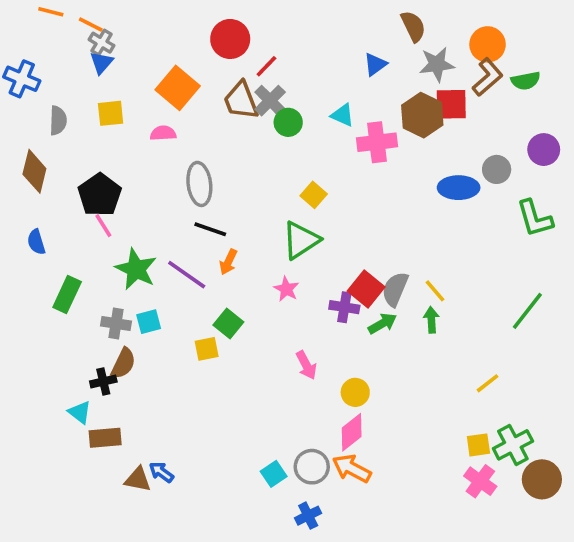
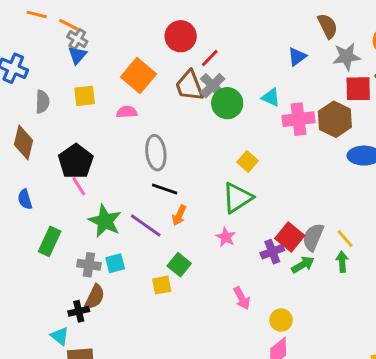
brown hexagon: (422, 115) -> (335, 119), moved
green circle: (288, 122) -> (227, 103), size x1.4
purple cross: (344, 307) -> (272, 252), turned -30

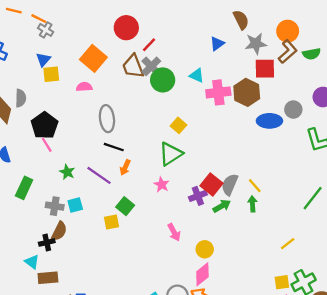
blue triangle: (77, 55) -> (43, 60), moved
gray semicircle: (42, 102) -> (21, 98), moved
green star: (105, 221) -> (67, 172), size x0.6

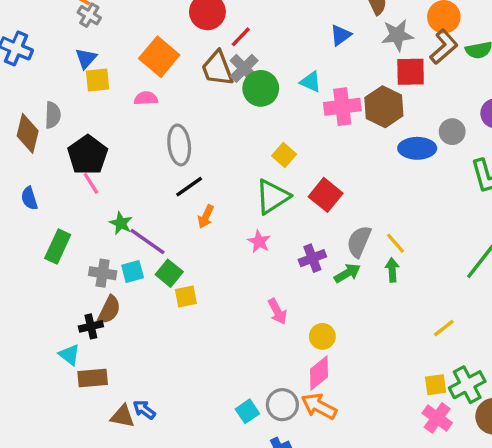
black line: (114, 147) -> (189, 187), turned -54
purple line: (99, 175) -> (148, 242), moved
red square: (212, 185) -> (326, 195), moved
green square: (125, 206) -> (169, 273), moved

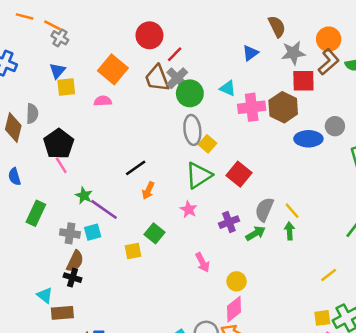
gray ellipse: (179, 145) -> (192, 130), moved
green square: (169, 273) -> (155, 233), moved
black cross: (91, 326) -> (73, 278), moved, turned 30

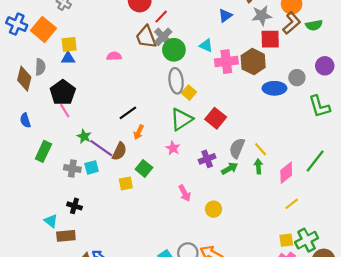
orange square: (113, 69) -> (43, 29), moved
blue triangle: (57, 71) -> (68, 58), moved, turned 48
pink semicircle: (103, 101) -> (114, 56), moved
brown semicircle: (75, 261) -> (119, 151), moved
pink diamond: (234, 309) -> (286, 173), moved

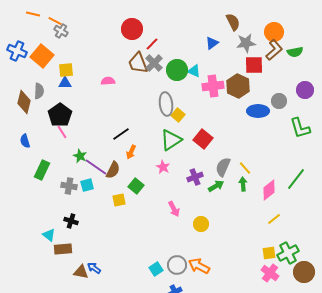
green circle: (174, 50) -> (177, 70), moved

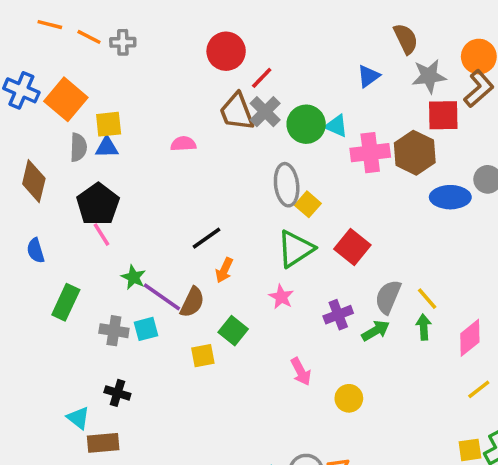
gray cross: (61, 31) -> (123, 42), moved, turned -32
gray semicircle: (39, 91) -> (78, 147), moved

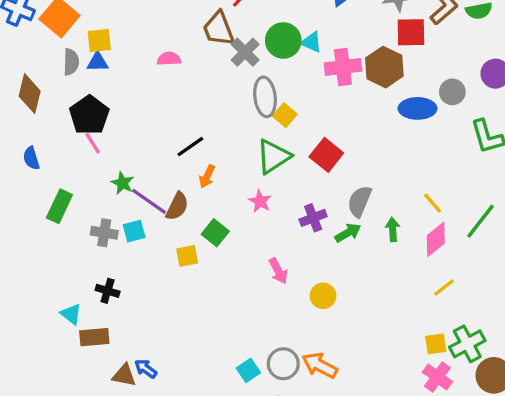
gray cross: (265, 112) -> (245, 52), moved
yellow line: (427, 299) -> (432, 203), moved

